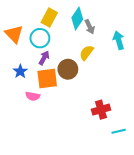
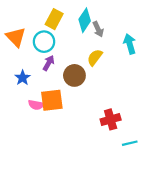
orange square: (47, 79) -> (52, 100), moved

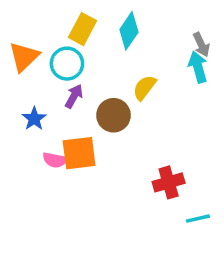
gray arrow: (98, 29) -> (201, 45), moved
orange triangle: (16, 37) -> (24, 57), turned 30

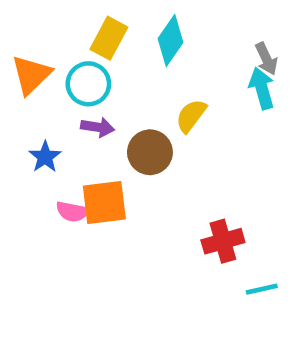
purple arrow: (74, 96) -> (97, 127), turned 70

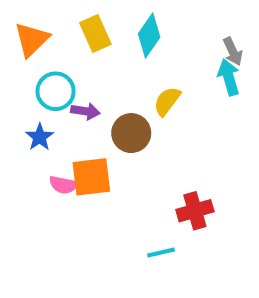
yellow rectangle: (109, 38) -> (95, 33), turned -52
orange triangle: (31, 75) -> (32, 39), moved
cyan circle: (88, 84) -> (56, 91), moved
cyan line: (262, 289) -> (161, 253), moved

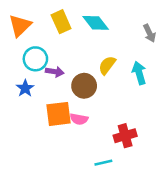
cyan diamond: (149, 35) -> (96, 23), turned -72
cyan arrow: (229, 77) -> (139, 73), moved
pink semicircle: (64, 185) -> (79, 119), moved

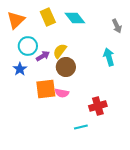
yellow semicircle: (107, 65) -> (60, 51), moved
purple arrow: (55, 72) -> (43, 56), turned -40

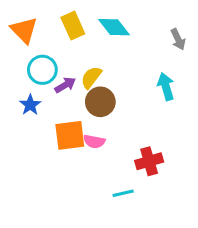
orange triangle: (16, 20) -> (24, 30), turned -30

